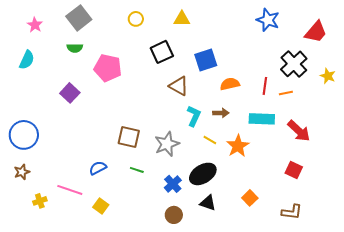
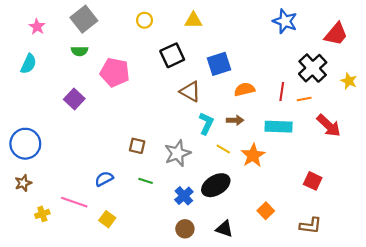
red arrow: (299, 131) -> (329, 126), moved
brown square: (129, 137) -> (137, 146), size x0.7
black triangle: (208, 203) -> (224, 229), moved

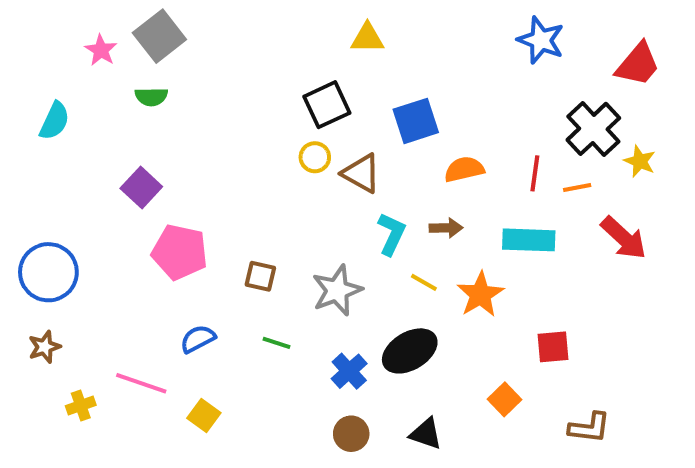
yellow circle: (144, 20) -> (315, 157), moved
pink star: (37, 27) -> (101, 50), moved
pink pentagon: (115, 72) -> (180, 252), moved
yellow star: (349, 81) -> (640, 161), moved
red square: (313, 181) -> (553, 347), moved, turned -30

